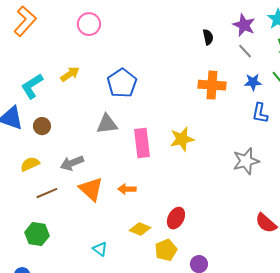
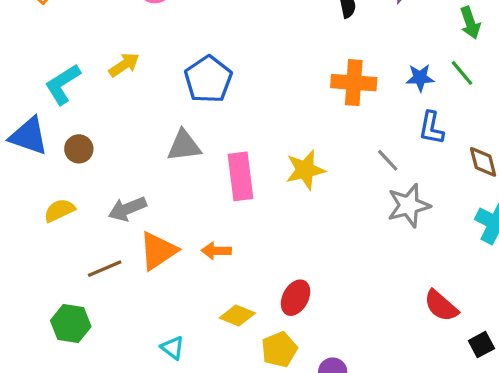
gray line: (245, 51) -> (388, 160), moved
orange triangle: (91, 189) -> (158, 251), turned 44
brown line: (47, 193) -> (105, 269), moved

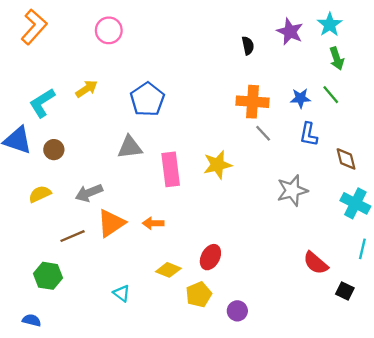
gray line: (388, 160) -> (263, 133), moved
black square: (481, 345) -> (345, 291), turned -36

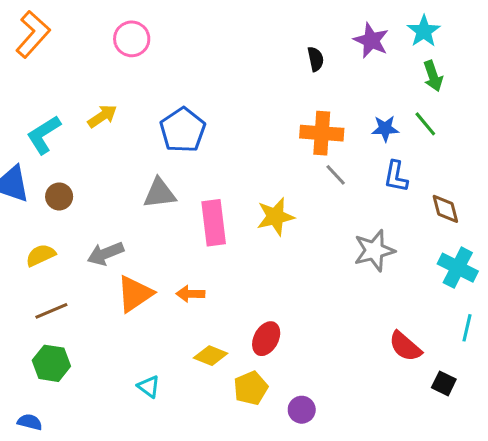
brown line: (73, 236) -> (51, 311), moved

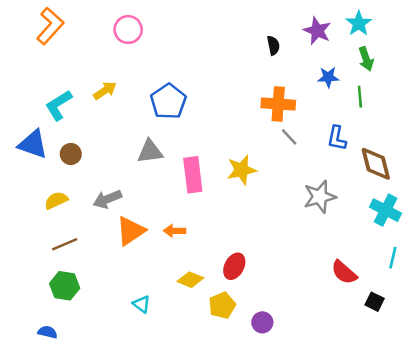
green line: (425, 124) -> (360, 97), turned 35
blue star: (385, 129) -> (328, 77), moved
brown diamond: (445, 209) -> (376, 164), size x1.4

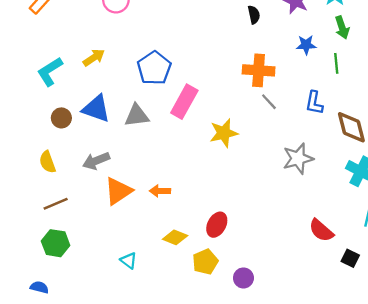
blue triangle: (33, 144) -> (96, 109), moved
pink rectangle: (193, 175) -> (184, 102), moved, turned 36
yellow semicircle: (56, 200) -> (47, 162), turned -85

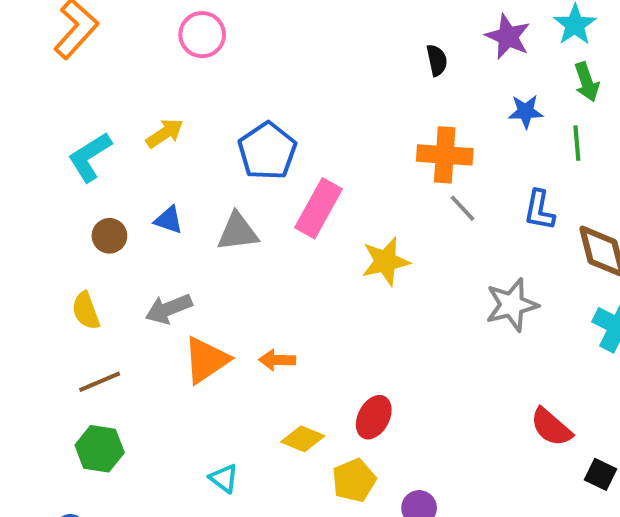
blue triangle: (96, 109) -> (169, 220), size x0.6

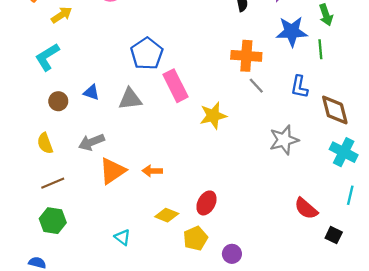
blue star: (526, 112) -> (292, 32), size x1.6
yellow arrow: (165, 133) -> (62, 15), moved
pink rectangle: (318, 208) -> (176, 86), turned -56

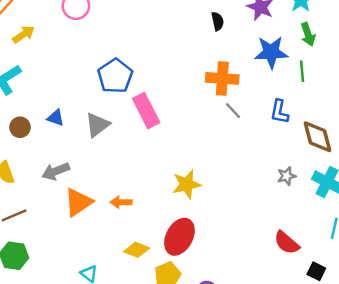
gray triangle: (130, 99) -> (97, 125), turned -30
yellow star: (213, 116) -> (187, 184), moved
gray star: (284, 140) -> (287, 176), moved, size x0.6
red ellipse: (206, 203) -> (179, 237), size x1.4

